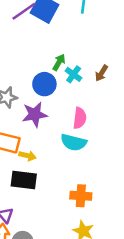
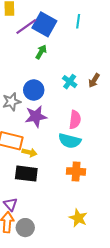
green arrow: (59, 62) -> (41, 52), moved
blue circle: (44, 84) -> (34, 90), moved
orange cross: (81, 196) -> (76, 171), moved

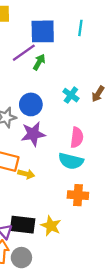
blue square: (44, 24) -> (43, 31), turned -30
purple line: (26, 27) -> (24, 53), moved
black rectangle: (26, 174) -> (23, 225), moved
yellow star: (78, 218) -> (51, 226), moved

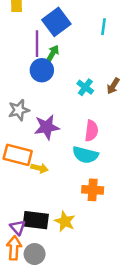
cyan line: (80, 28) -> (103, 27), moved
blue square: (43, 31) -> (56, 22), turned -36
purple line: (24, 53) -> (37, 44), turned -55
blue circle: (31, 104) -> (42, 70), moved

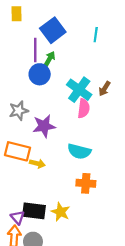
cyan cross: (85, 87) -> (79, 90), size x1.6
pink semicircle: (91, 131) -> (84, 108), moved

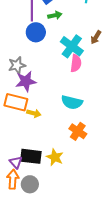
green arrow: (49, 59) -> (55, 15), moved, turned 48
brown arrow: (105, 89) -> (96, 37), moved
purple star: (44, 126) -> (26, 81), moved
orange cross: (86, 183) -> (78, 131), turned 30

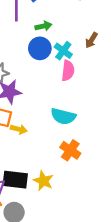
green arrow: (55, 15) -> (43, 26), moved
blue circle: (36, 32) -> (40, 48), moved
cyan cross: (72, 46) -> (63, 51), size x0.7

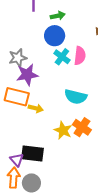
cyan cross: (63, 51) -> (62, 57), moved
yellow star: (43, 181) -> (63, 130), moved

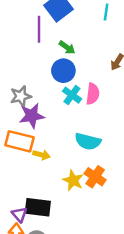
green arrow: (58, 16) -> (67, 47), turned 48

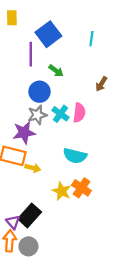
blue circle: (63, 71) -> (39, 92), moved
gray star: (21, 96) -> (37, 115), moved
black rectangle: (38, 207) -> (30, 215), turned -55

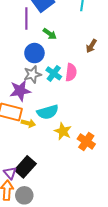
cyan semicircle: (75, 156) -> (48, 112), moved, turned -30
orange cross: (81, 188) -> (86, 141), moved
yellow star: (62, 191) -> (63, 131), moved

